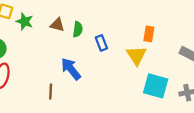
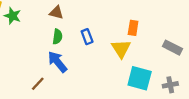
brown triangle: (57, 25) -> (56, 13), moved
green semicircle: (78, 29) -> (57, 37), moved
brown line: (51, 91) -> (38, 84), turned 40

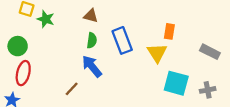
blue rectangle: (87, 37) -> (122, 40), size x1.6

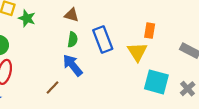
gray cross: (208, 90) -> (188, 89), turned -32

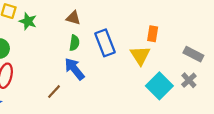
cyan square: (156, 82) -> (159, 86), turned 30
gray cross: (188, 89) -> (189, 80), moved

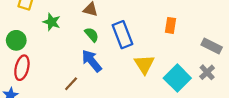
green star: (28, 21) -> (52, 22), moved
green semicircle: (74, 43) -> (92, 35), turned -49
yellow triangle: (140, 55) -> (144, 64), moved

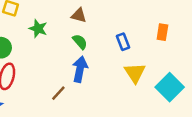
blue rectangle: (122, 35) -> (123, 42), moved, size x0.6
blue arrow: (92, 61) -> (80, 69), turned 50

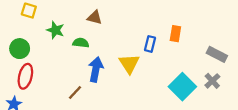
green semicircle: (80, 42) -> (81, 43), moved, turned -42
blue rectangle: (123, 42) -> (150, 44), moved, turned 35
yellow triangle: (135, 73) -> (129, 64), moved

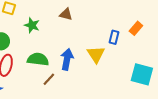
orange rectangle: (175, 34) -> (136, 28), turned 32
green semicircle: (81, 43) -> (38, 59), moved, size x1.5
cyan square: (182, 87) -> (142, 74), turned -30

